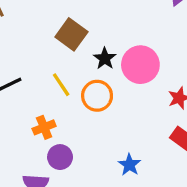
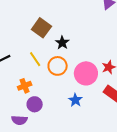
pink circle: (140, 65) -> (86, 73), moved
blue star: (129, 165) -> (75, 100), moved

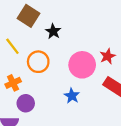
yellow line: (35, 59) -> (12, 46), moved
orange circle: (58, 66) -> (38, 62), moved

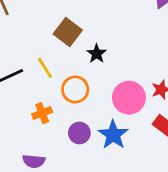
blue star: (72, 96) -> (113, 135), size x1.5
purple circle: (26, 103) -> (79, 133), moved

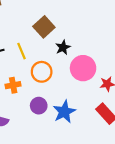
pink circle: (129, 98) -> (83, 68), moved

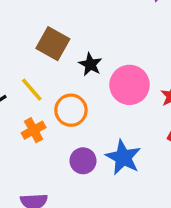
orange cross: (13, 85) -> (34, 130), moved

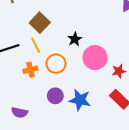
brown square: (53, 44) -> (40, 23), moved
blue star: (123, 157) -> (80, 100), turned -30

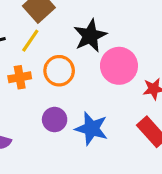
black star: (75, 39) -> (90, 36), size x1.5
yellow line: (36, 45) -> (30, 41), turned 56

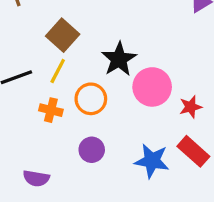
orange cross: (20, 77) -> (51, 110), turned 30
blue star: (91, 129) -> (152, 161), moved

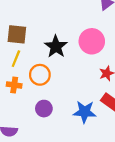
brown square: (63, 35) -> (17, 34), turned -30
pink circle: (152, 87) -> (92, 41), moved

